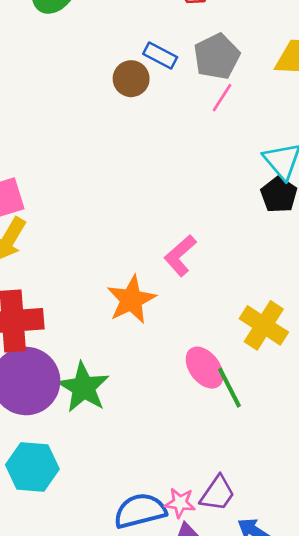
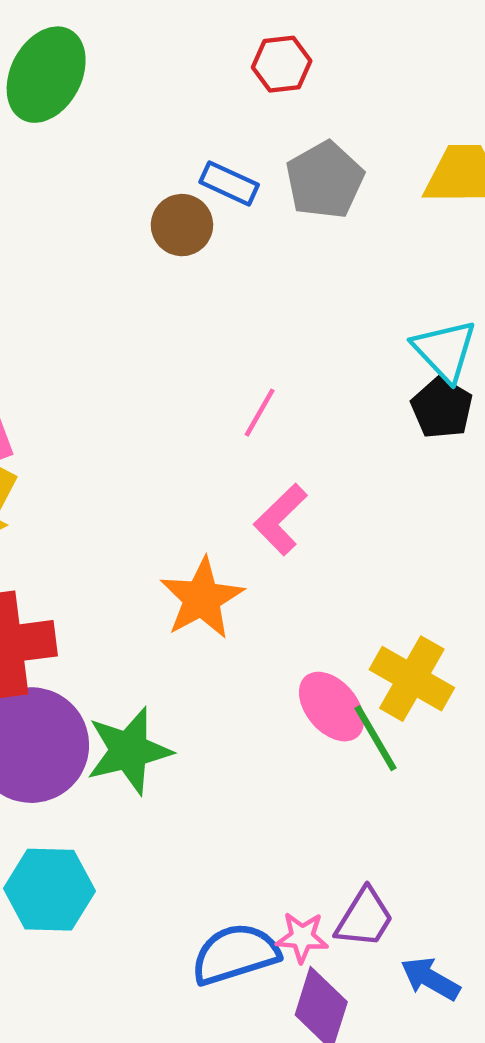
pink line: (222, 98) -> (260, 413), moved
yellow cross: (264, 325) -> (412, 679), moved
green star: (84, 387) -> (129, 751), turned 30

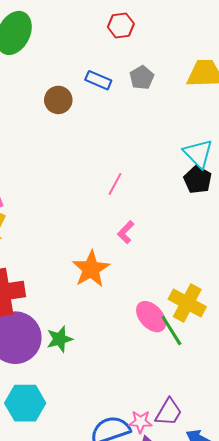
gray pentagon: (325, 180) -> (142, 78), size x0.7
brown circle: (182, 225) -> (58, 100), moved
pink L-shape: (281, 519) -> (126, 232), size x0.7
green star: (129, 751) -> (60, 339), size x0.7

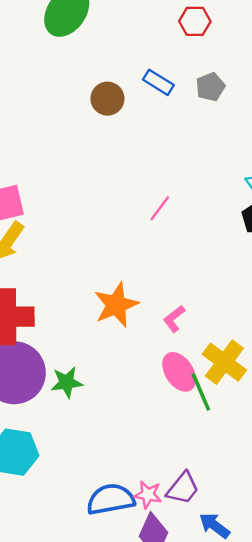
pink L-shape: (126, 232) -> (174, 319), moved

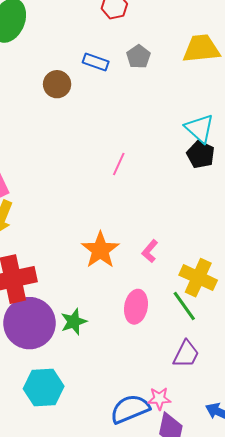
pink ellipse: (179, 372) -> (136, 307), moved, turned 56
purple trapezoid: (183, 488) -> (186, 354), moved

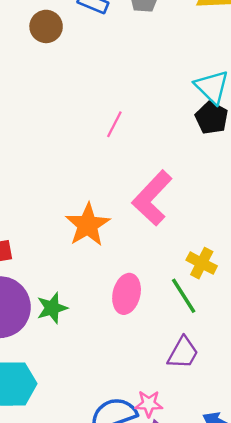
pink L-shape: (150, 251) -> (152, 198), moved, size x2.0
yellow cross: (198, 278) -> (202, 263), size x0.7

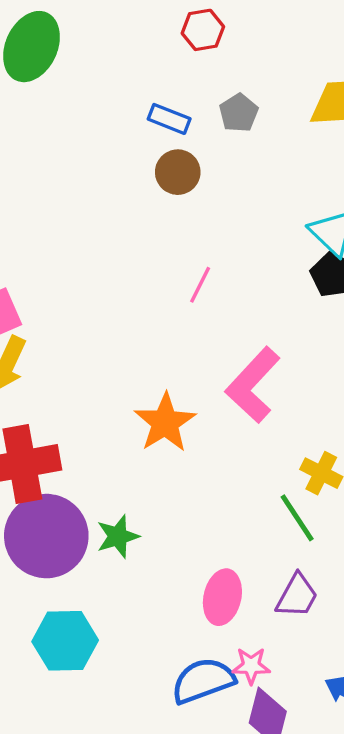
brown circle: (46, 26) -> (178, 172), moved
pink ellipse: (127, 294) -> (222, 597), moved

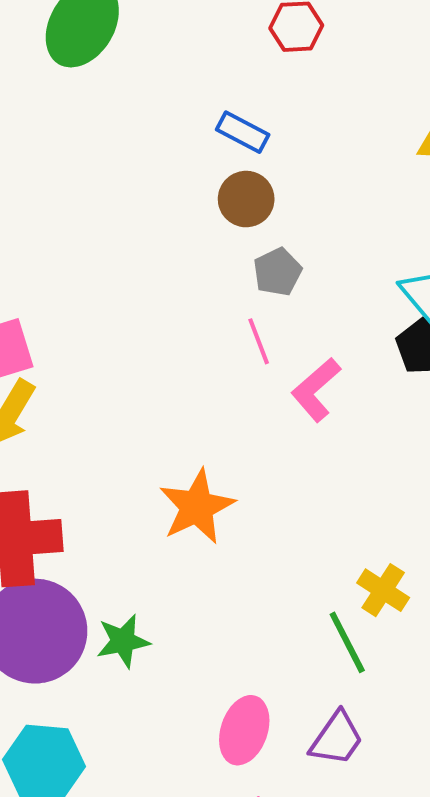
gray pentagon: (239, 113) -> (278, 272), moved
pink line: (200, 285) -> (259, 341), turned -54
pink L-shape: (253, 385) -> (316, 390), moved, size x0.7

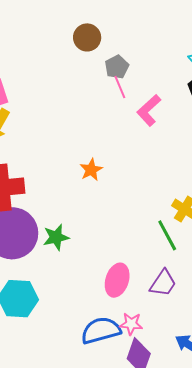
brown circle: (246, 199) -> (87, 37), moved
gray pentagon: (278, 272) -> (117, 67), moved
orange star: (197, 507) -> (91, 170), size x0.6

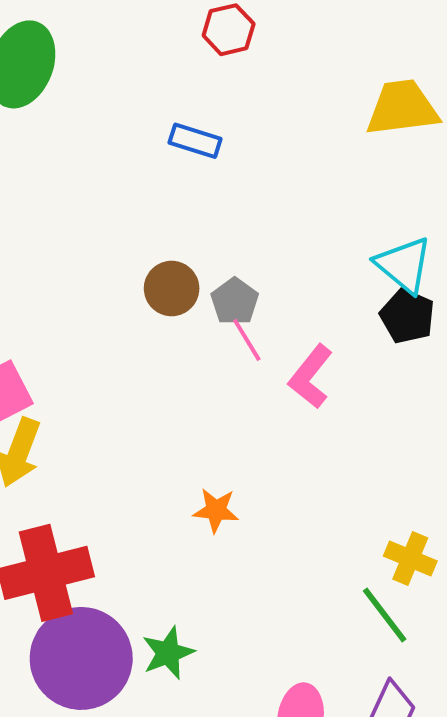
brown circle: (87, 37) -> (172, 289), moved
orange star: (91, 170) -> (216, 510), turned -30

